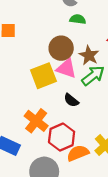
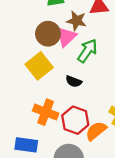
brown star: (89, 55) -> (77, 21), moved
pink triangle: (66, 68) -> (66, 37), moved, turned -45

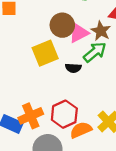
brown star: (77, 21) -> (101, 31), moved
black semicircle: (74, 81) -> (73, 68), moved, turned -35
orange cross: (46, 112) -> (31, 116), moved, turned 30

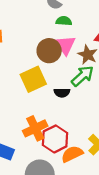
pink triangle: (79, 33) -> (65, 45), moved, turned -35
orange cross: (31, 116) -> (35, 128), moved

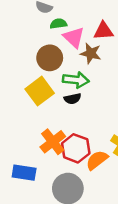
pink triangle: (65, 45) -> (74, 37), moved
green arrow: (83, 76) -> (76, 80), moved, turned 60

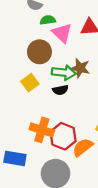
brown star: (91, 53) -> (80, 68), moved
yellow square: (40, 91) -> (30, 83), size x0.7
orange cross: (53, 142) -> (42, 130), turned -35

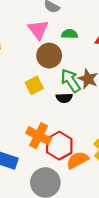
green semicircle: (48, 20) -> (70, 34), moved
pink triangle: (62, 33) -> (38, 30), moved
green arrow: (64, 72) -> (71, 81), turned -140

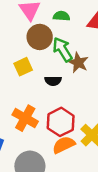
green arrow: (71, 81) -> (63, 49), moved
red hexagon: (59, 146) -> (61, 122), moved

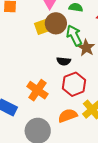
yellow square: (23, 67) -> (42, 27), moved
red hexagon: (61, 122) -> (74, 84), moved

